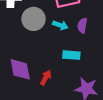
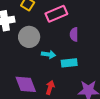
cyan arrow: (60, 25) -> (49, 54), moved

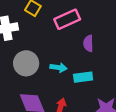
gray circle: (29, 37) -> (26, 63), moved

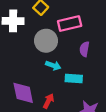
gray circle: (26, 63) -> (46, 41), moved

